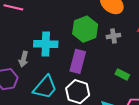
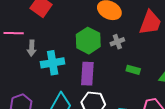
gray arrow: (24, 59) -> (32, 48), moved
green rectangle: (122, 75) -> (133, 70), moved

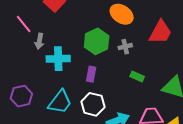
pink line: (14, 33) -> (24, 24), turned 42
purple rectangle: (87, 74) -> (91, 74), size x0.7

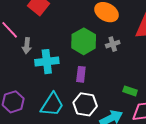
green rectangle: (137, 76) -> (130, 91), moved

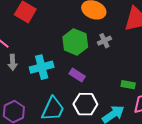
gray arrow: (27, 46) -> (13, 62), moved
purple rectangle: (81, 74) -> (77, 75), turned -56

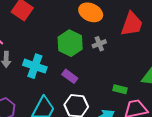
cyan cross: (42, 67) -> (35, 66), turned 30

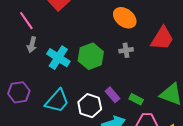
green hexagon: (70, 43) -> (91, 56), moved
purple rectangle: (70, 76) -> (112, 95), moved

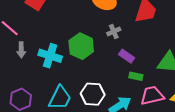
purple rectangle: (112, 95) -> (127, 56), moved

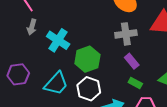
gray cross: (114, 31) -> (126, 34), size x1.5
green hexagon: (81, 46) -> (87, 59), moved

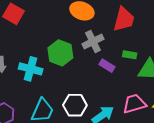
green hexagon: (87, 59) -> (60, 53), moved
green rectangle: (135, 83) -> (130, 55), moved

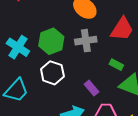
purple rectangle: (107, 66) -> (92, 88), moved
white hexagon: (75, 105) -> (52, 73), moved

